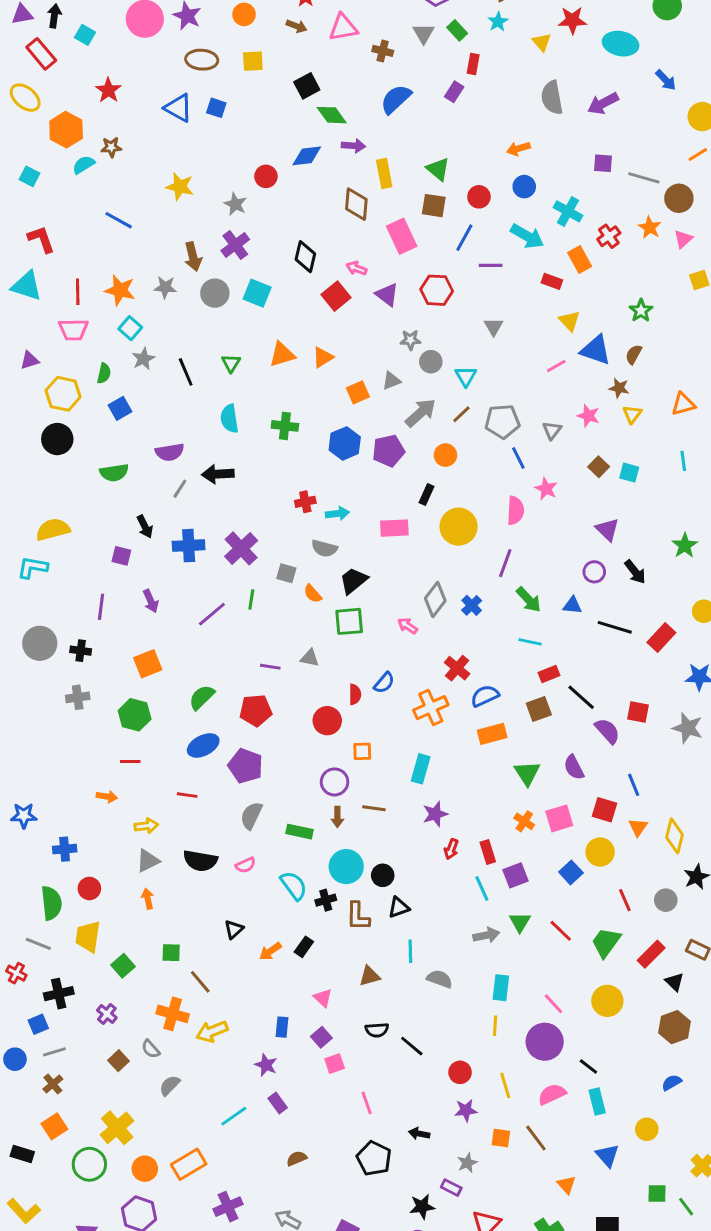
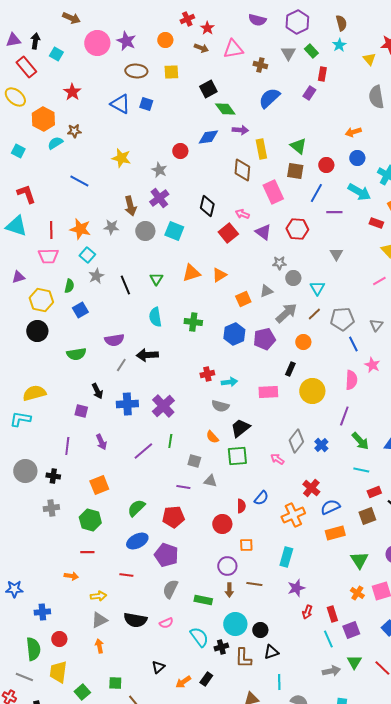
gray square: (286, 573) -> (194, 461), moved

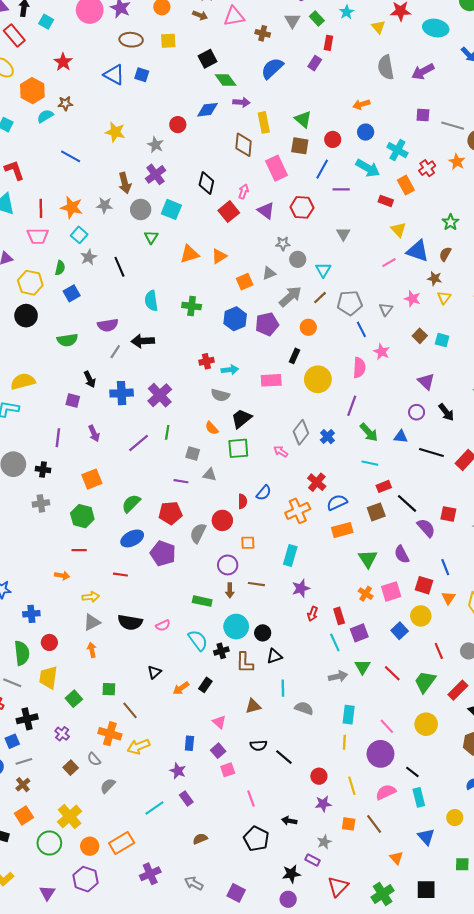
pink arrow: (242, 214) -> (244, 191), turned 88
green triangle: (156, 279) -> (151, 237), moved
gray semicircle: (170, 589) -> (198, 533), moved

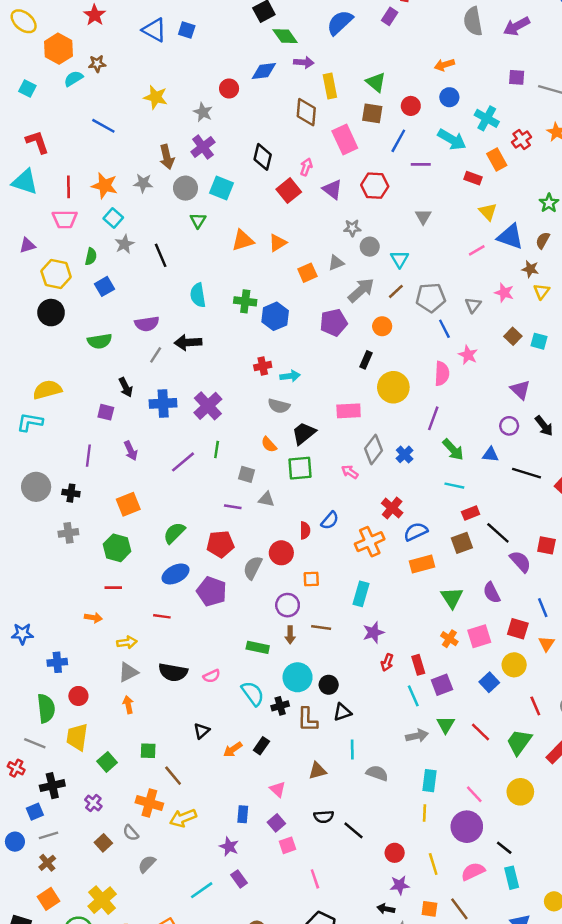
blue hexagon: (235, 319) -> (275, 316), moved
pink rectangle: (271, 380) -> (349, 411), moved
black arrow: (289, 821) -> (386, 909), moved

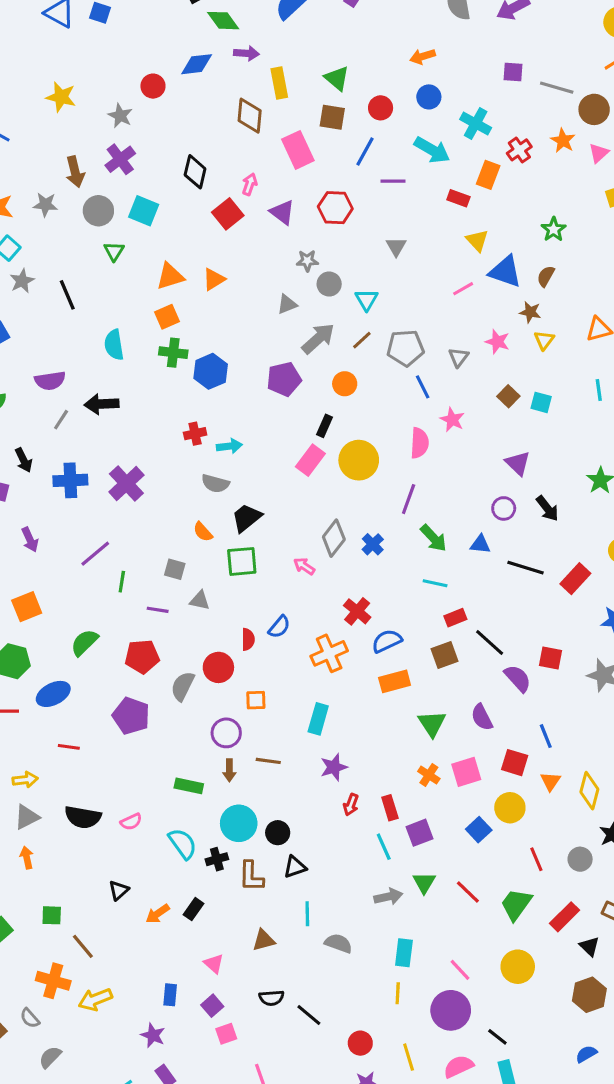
orange rectangle: (497, 159) -> (488, 175), turned 50
orange square: (307, 273) -> (167, 317), moved
pink rectangle: (349, 411) -> (310, 460), moved, turned -50
green line: (217, 449) -> (122, 582), moved
blue ellipse: (176, 574) -> (53, 694), moved

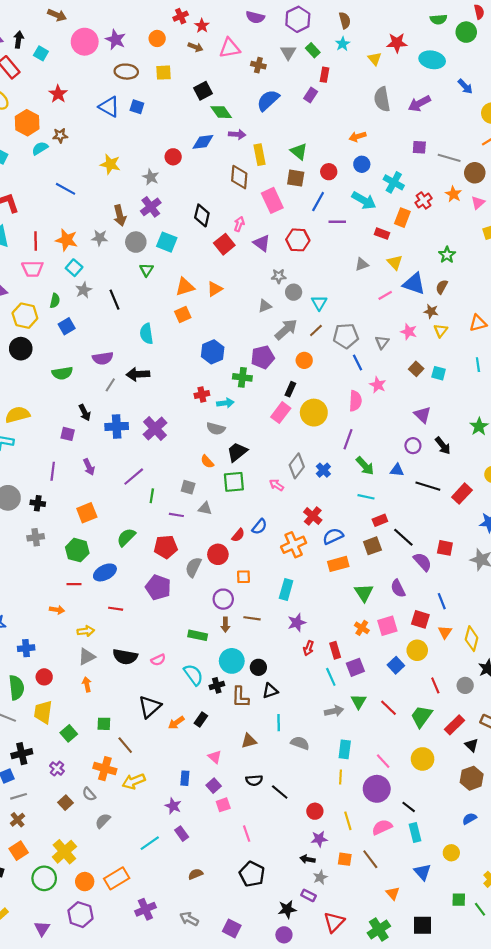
gray triangle: (396, 247) -> (362, 264), moved, turned 40
green cross: (173, 353) -> (242, 377), moved
red semicircle: (248, 639) -> (238, 535), turned 40
black triangle: (119, 890) -> (150, 707), size x1.6

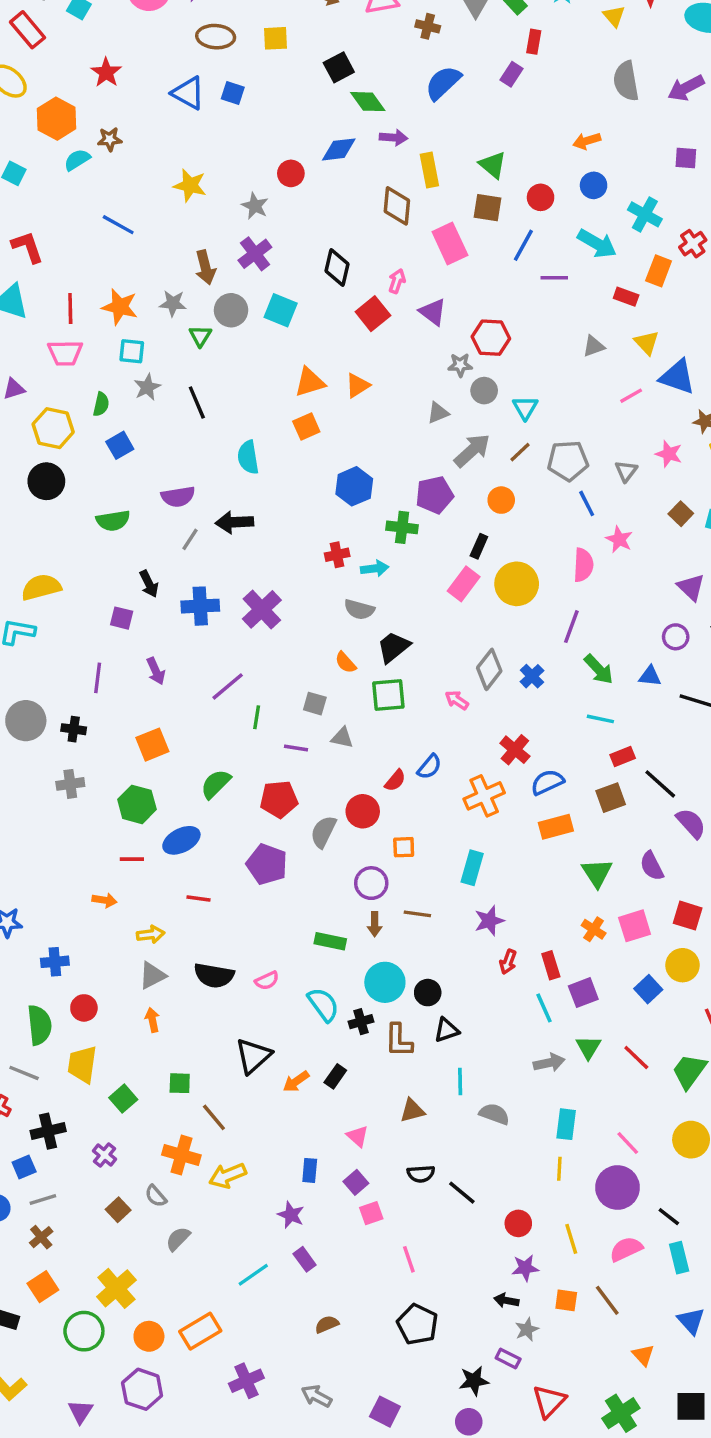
red hexagon: (298, 240) -> (491, 338), moved
cyan square: (74, 268) -> (132, 351), turned -35
green triangle: (146, 270) -> (200, 336), moved

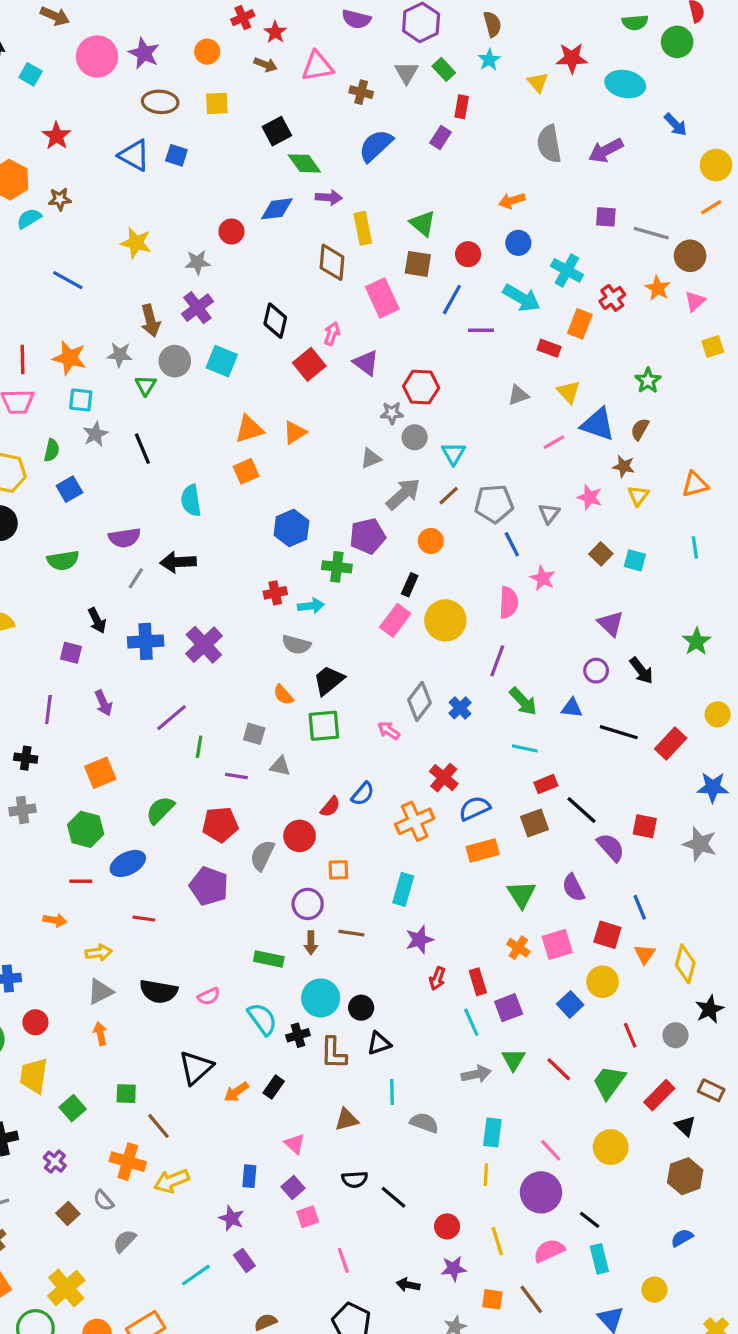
gray star: (255, 206) -> (197, 262), turned -30
black arrow: (506, 1300) -> (408, 1285), moved

